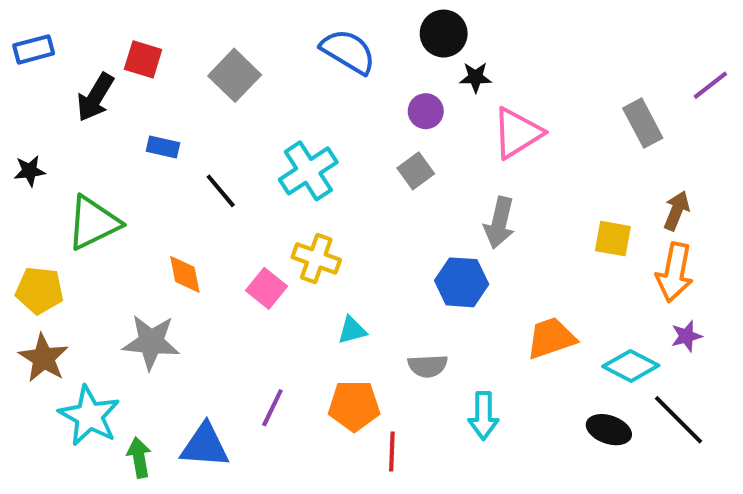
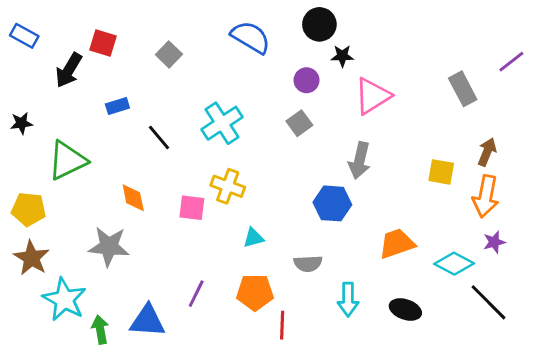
blue rectangle: (34, 49) -> (24, 36), turned 44
gray square: (235, 75) -> (169, 54), size x0.7
blue rectangle: (163, 147) -> (117, 106), turned -30
pink square: (266, 288) -> (192, 208), turned -32
black ellipse: (609, 430) -> (405, 309), moved

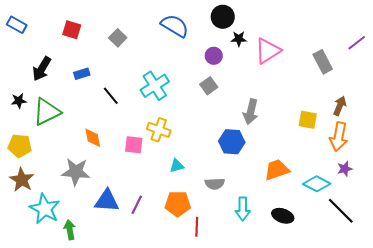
black arrow: (69, 70) -> (42, 69), moved
pink triangle: (372, 96) -> (268, 51), moved
black star: (21, 123) -> (19, 101), moved
blue triangle: (147, 321) -> (107, 201), moved

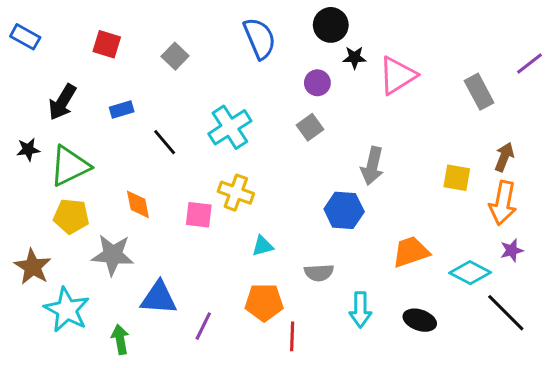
blue semicircle: (175, 26) -> (260, 38), turned 36
yellow pentagon: (20, 146) -> (71, 216), moved
purple line: (137, 205) -> (203, 326), moved
green arrow: (70, 230) -> (120, 339), moved

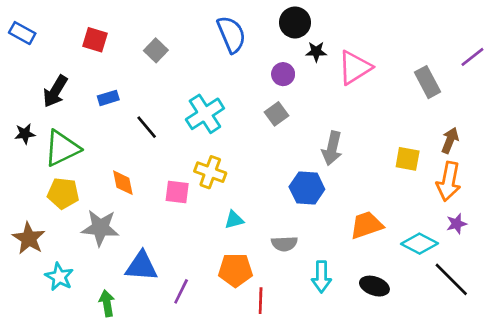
cyan star: (67, 310) -> (59, 277), size x0.7

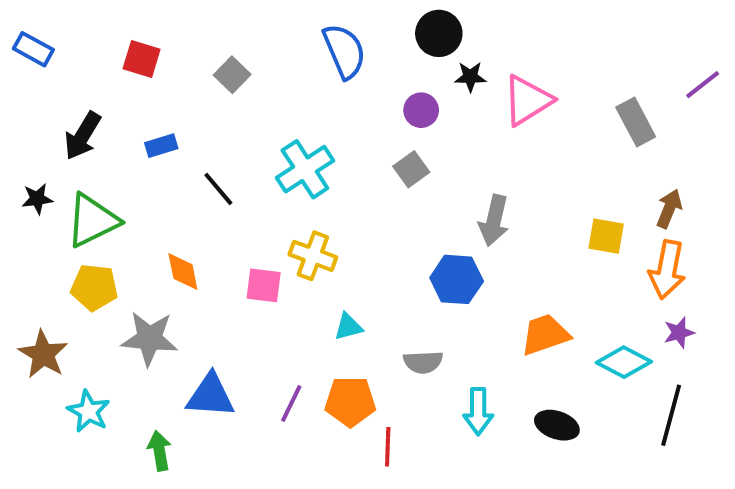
black line: (451, 279) -> (671, 415), turned 60
purple line: (181, 291) -> (291, 403), moved

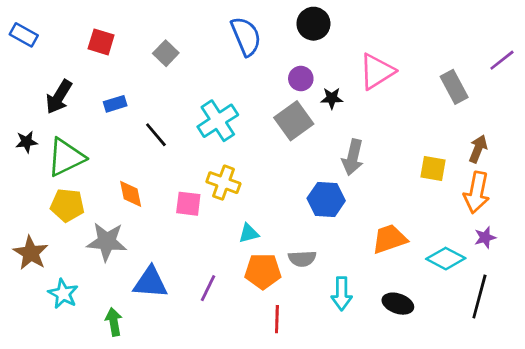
black star: (470, 77) -> (332, 98), moved
gray square: (411, 169) -> (294, 121), size x1.5
orange pentagon: (350, 401) -> (263, 271), moved

